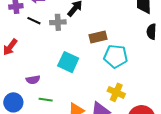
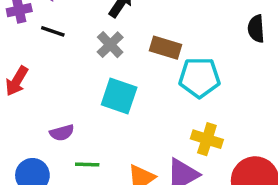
gray cross: (58, 22) -> (110, 45), moved, turned -35
brown rectangle: (98, 37) -> (165, 48), turned 36

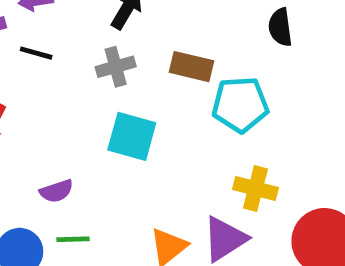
black semicircle: (256, 29) -> (280, 27), moved
gray cross: (110, 45) -> (116, 67), turned 32
green line: (87, 165) -> (73, 239), moved

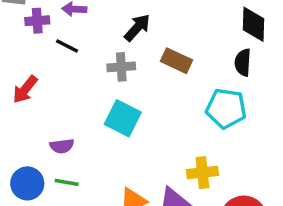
brown rectangle: (192, 67) -> (176, 61), moved
cyan pentagon: (240, 105) -> (226, 108), moved
yellow cross: (255, 188) -> (202, 173), turned -32

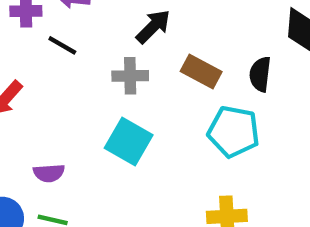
black semicircle: (243, 62) -> (260, 74), moved
cyan pentagon: (226, 108) -> (234, 132), moved

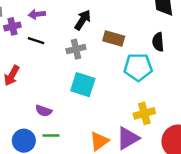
black semicircle: (260, 74) -> (158, 42), moved
purple semicircle: (49, 173) -> (44, 111), turned 35

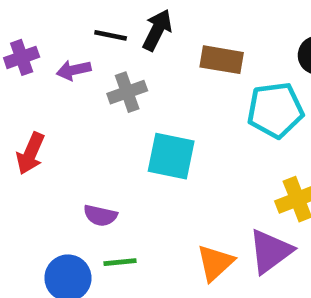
purple arrow: (37, 14) -> (74, 70), moved
black line: (36, 41) -> (111, 35), moved
gray cross: (76, 49) -> (127, 92), moved

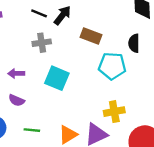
purple arrow: (74, 70) -> (16, 73), moved
green line: (120, 262) -> (32, 130), moved

